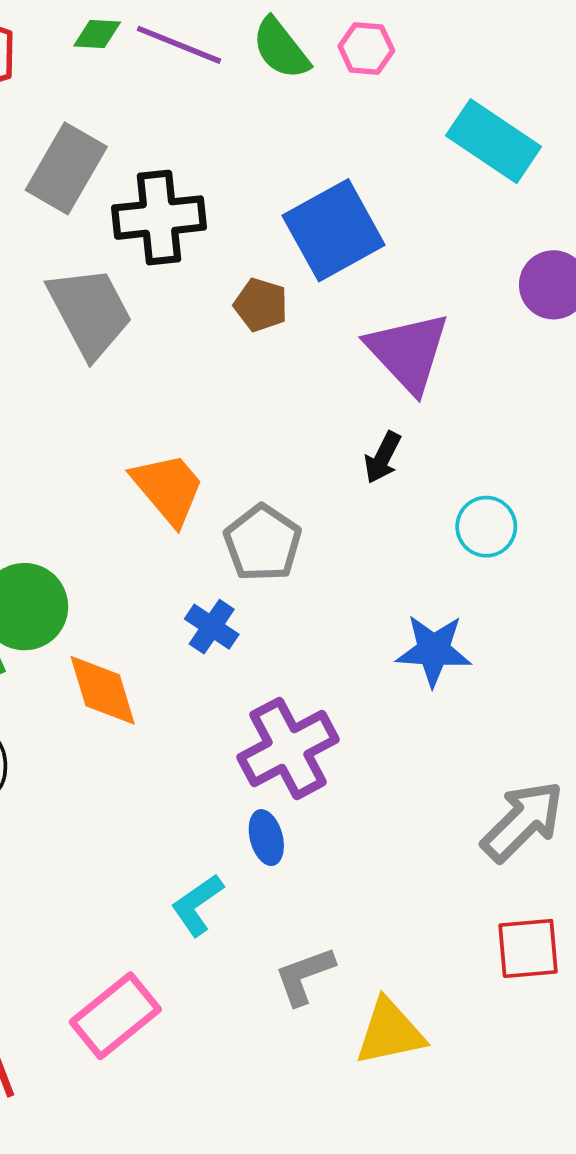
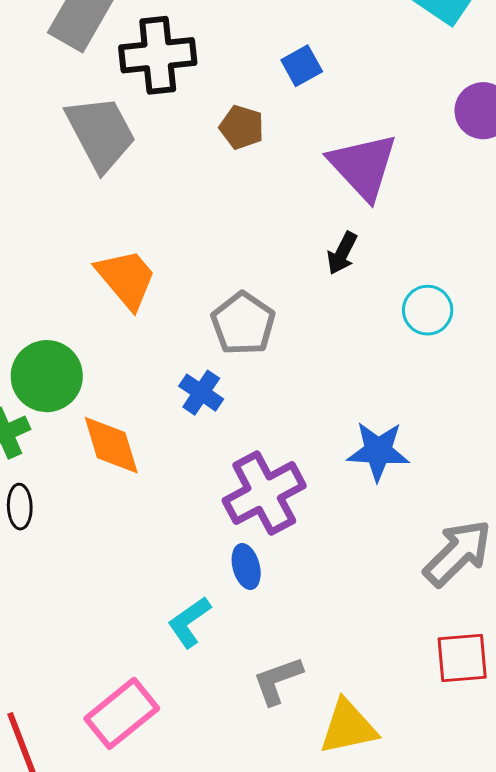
blue square: (334, 230) -> (302, 66), size x0.5
orange trapezoid: (168, 488) -> (126, 279), moved
blue star: (434, 650) -> (378, 451), moved

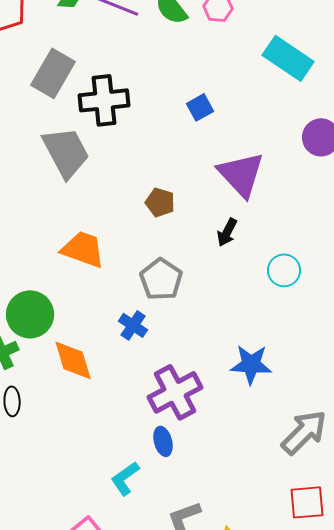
brown pentagon: (242, 127) -> (160, 202), moved
orange trapezoid: (126, 279) -> (83, 249), turned -30

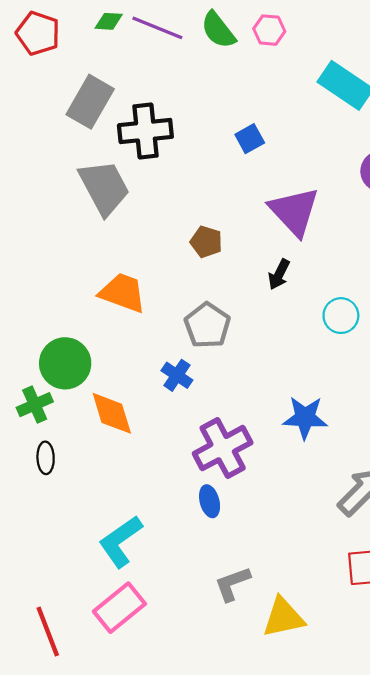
cyan L-shape: (125, 478) -> (121, 541), moved, size x1.4

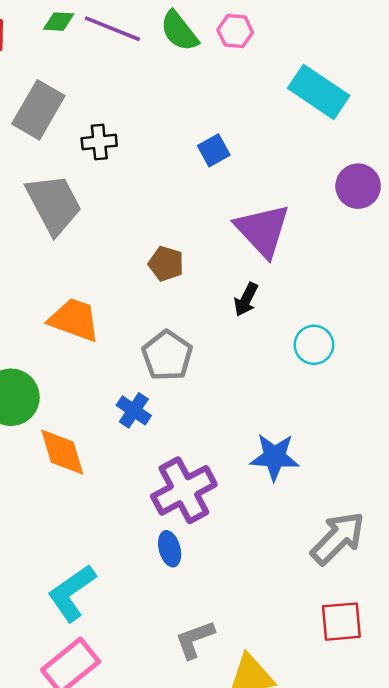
black cross: (145, 131) -> (99, 142), size x0.6

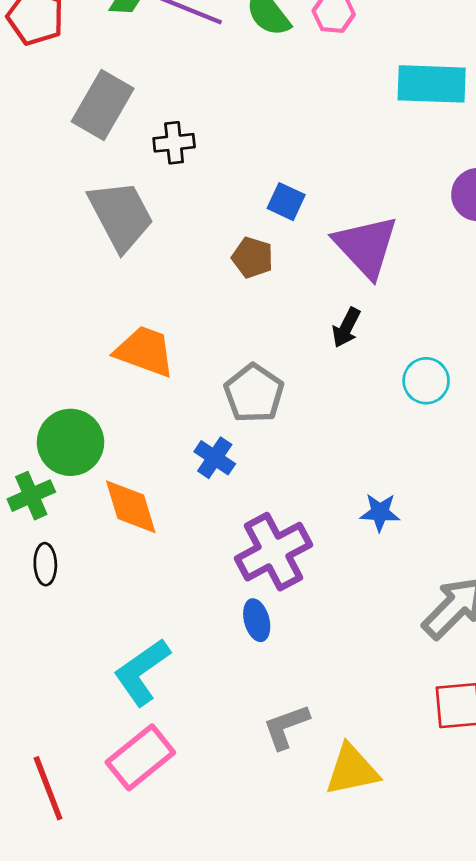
cyan rectangle: (319, 92) -> (432, 84), turned -32
blue square: (214, 150) -> (286, 202), moved, turned -36
brown pentagon: (166, 264) -> (252, 258), moved
blue star: (275, 457) -> (380, 512), size x0.7

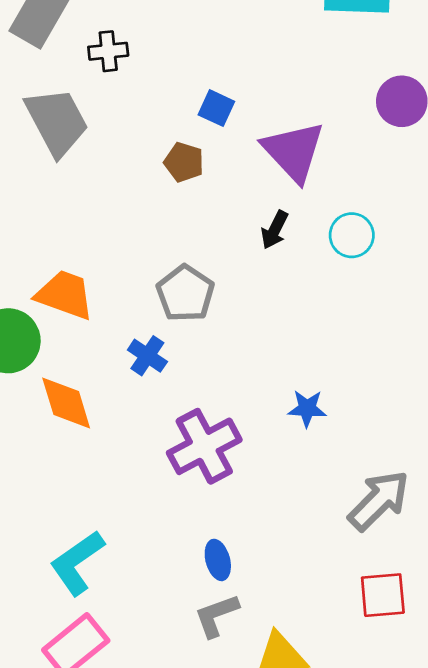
orange trapezoid: (145, 351) -> (65, 295), moved
cyan circle: (426, 381) -> (352, 235), moved
blue ellipse: (257, 620) -> (218, 560), moved

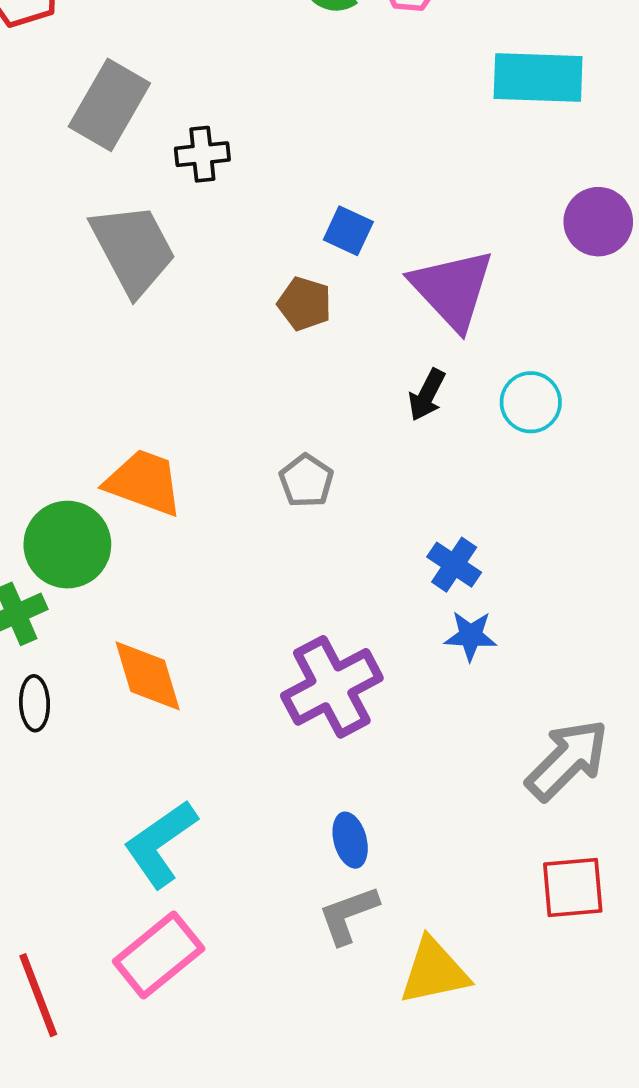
gray pentagon: (185, 293) -> (306, 481), size x0.7
blue cross: (147, 356) -> (454, 565), moved
orange diamond: (66, 403) -> (148, 676), moved

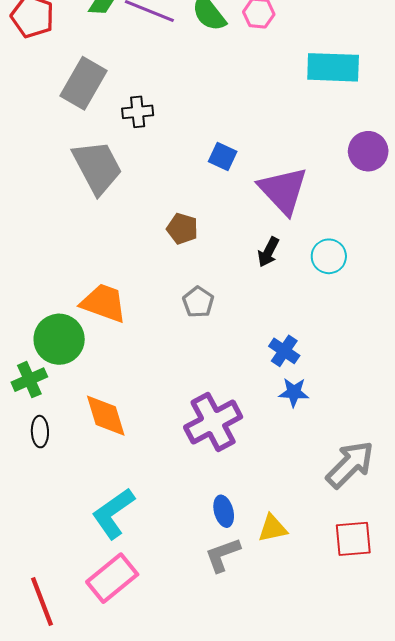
brown pentagon: (305, 304) -> (182, 229), moved
yellow triangle: (434, 971) -> (273, 528), moved, size x0.7

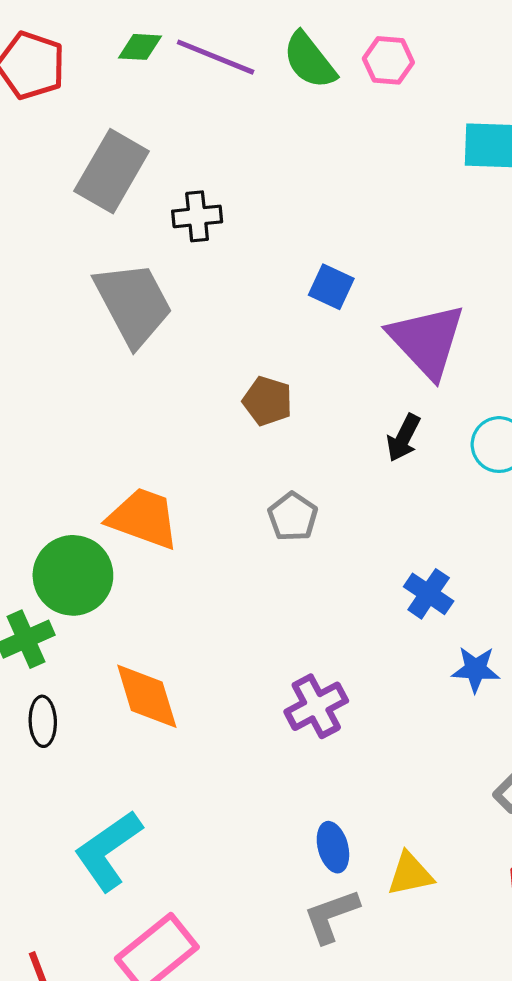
blue star: (294, 392) -> (476, 669), moved
purple cross: (213, 422) -> (316, 706), size x0.7
cyan L-shape: (113, 513) -> (108, 850), moved

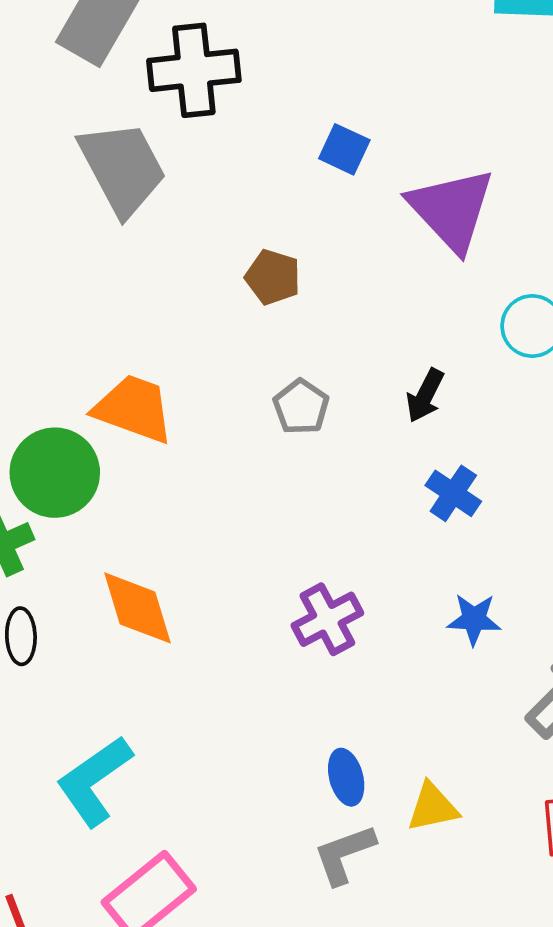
black cross: (197, 216) -> (194, 70), size x1.6
black arrow: (403, 438) -> (425, 396), moved
blue star: (476, 669) -> (474, 619), moved

